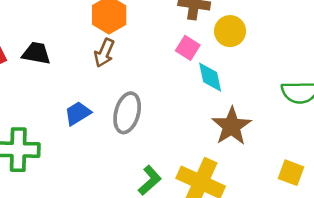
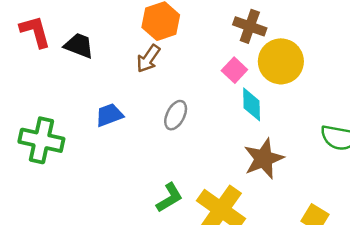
yellow circle: (230, 31) -> (281, 61), size x1.4
gray ellipse: (127, 113) -> (176, 115), moved, size x0.7

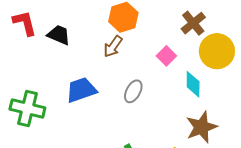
brown cross: (250, 26) -> (193, 23), turned 30
pink square: (234, 70) -> (166, 56), moved
blue trapezoid: (109, 115) -> (81, 90), size x1.4

